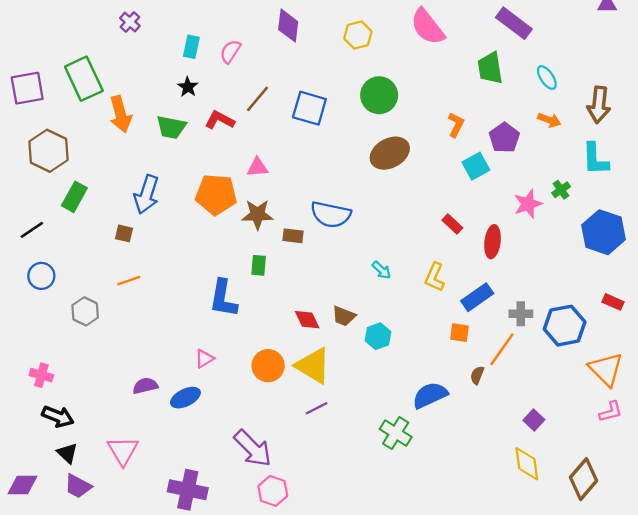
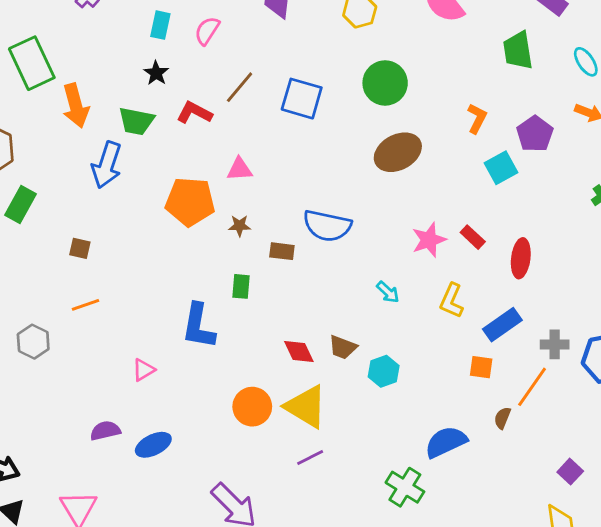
blue arrow: (146, 194) -> (107, 165), moved
pink star: (528, 204) -> (429, 240), moved
brown star: (257, 215) -> (240, 226), size x0.6
pink triangle: (204, 359) -> (143, 370), moved

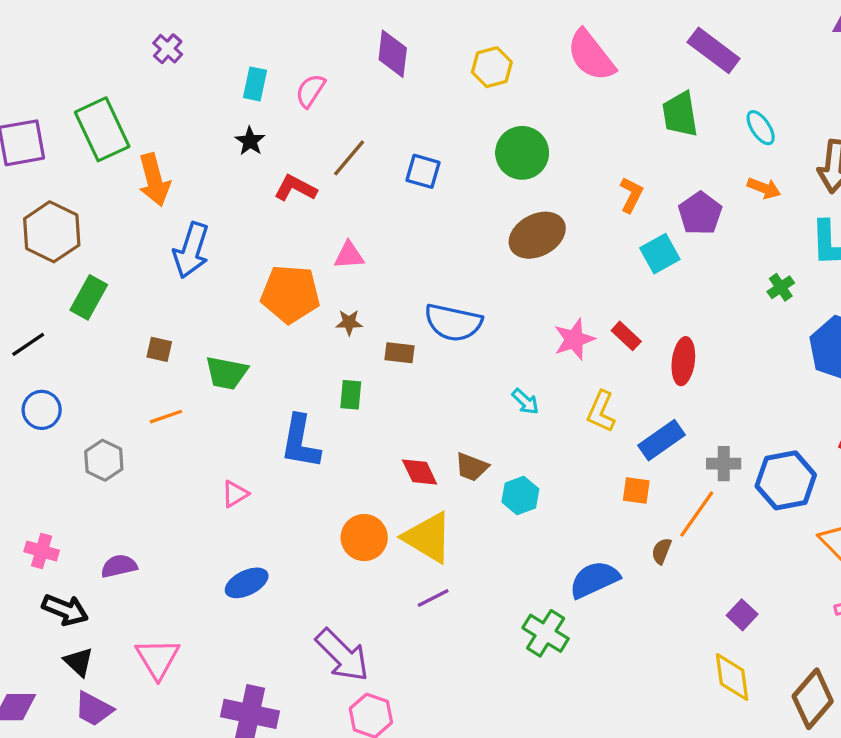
blue square: (302, 99) -> (423, 171), size x0.7
green trapezoid: (136, 121) -> (226, 373), moved
purple semicircle: (105, 431) -> (119, 566), moved

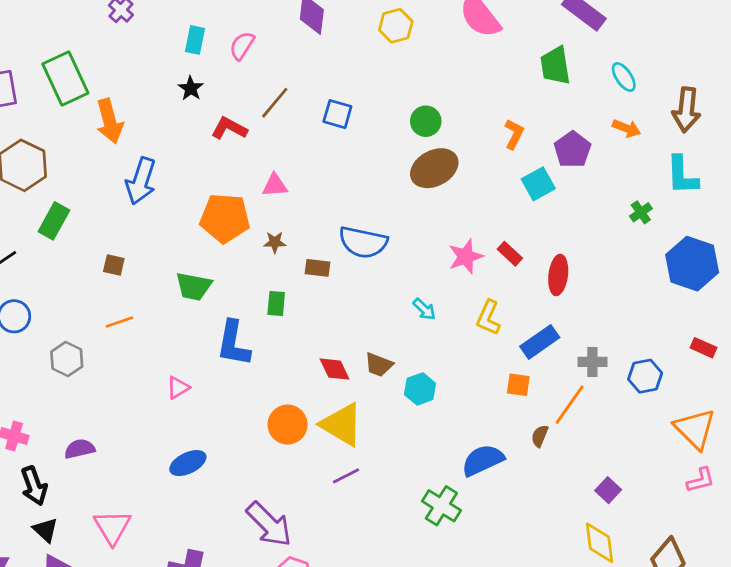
green circle: (522, 153) -> (426, 121), moved, size x0.7
green trapezoid: (226, 373) -> (194, 286), moved
blue hexagon: (786, 480) -> (645, 376), size x0.7
black arrow: (65, 610) -> (34, 486), turned 48

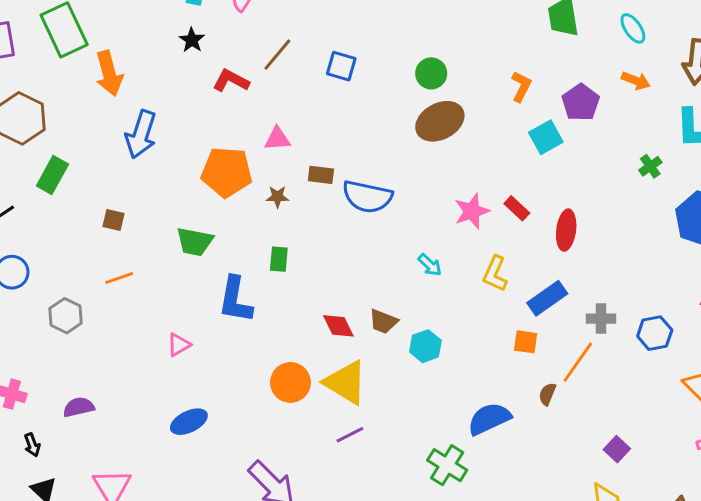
brown rectangle: (317, 268) -> (321, 175), moved
black arrow: (34, 486) -> (32, 445), size x0.6

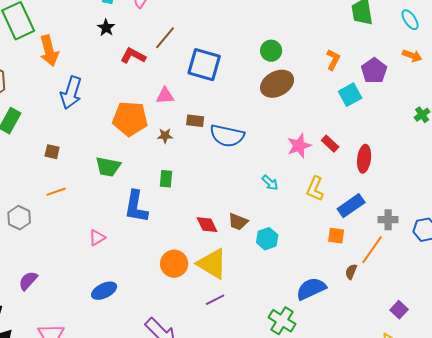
blue square: (341, 66) -> (204, 65), moved, size x1.6
purple semicircle: (79, 407) -> (28, 281), turned -35

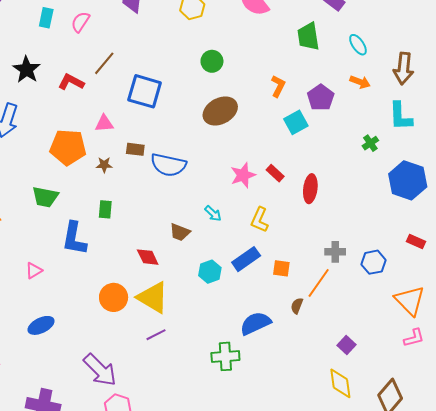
black star: (106, 28) -> (27, 70), moved, size x1.5
green circle: (271, 51) -> (212, 61), moved
blue rectangle: (351, 206) -> (246, 259), moved
brown trapezoid: (238, 222) -> (180, 232), moved
green cross: (282, 321) -> (225, 356), turned -36

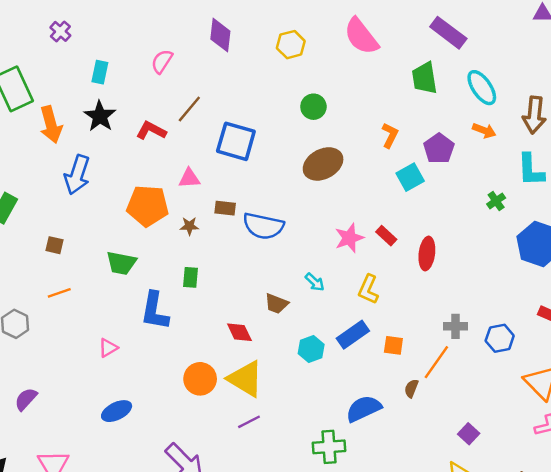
cyan rectangle: (46, 18) -> (100, 72), moved
cyan ellipse: (358, 45) -> (482, 88), size x1.4

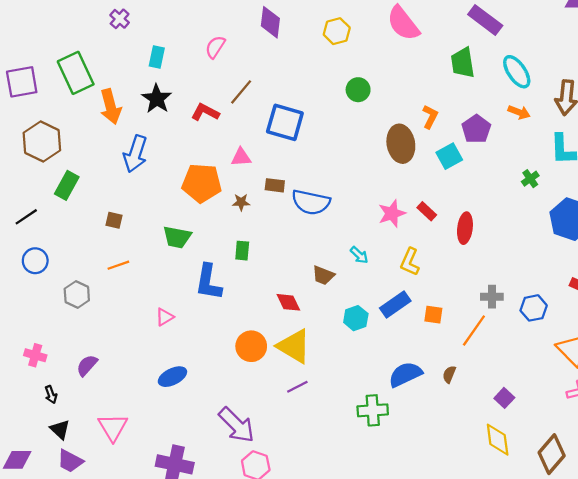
brown ellipse: (323, 164) -> (401, 144), moved, turned -72
brown semicircle: (411, 388) -> (449, 374), moved

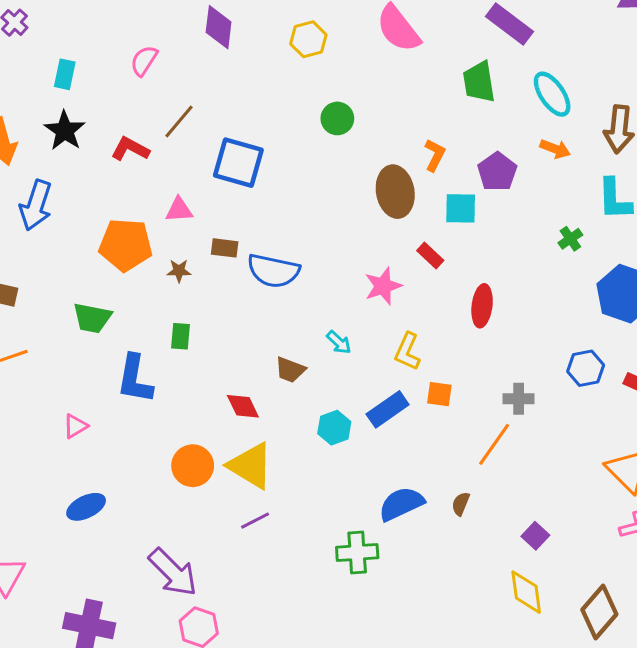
cyan square: (449, 156) -> (461, 208), turned 30
red rectangle: (427, 211) -> (430, 256), moved
blue hexagon: (534, 308) -> (586, 368), moved
orange square: (433, 315) -> (439, 394), moved

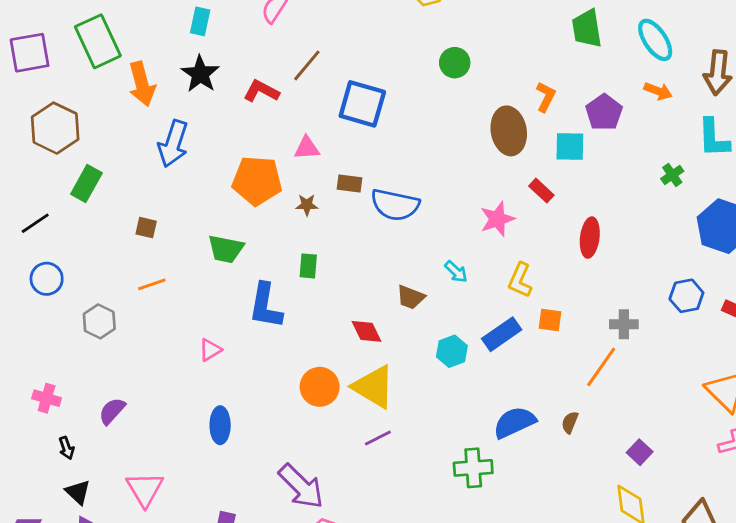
blue ellipse: (86, 507) -> (220, 425), turned -64

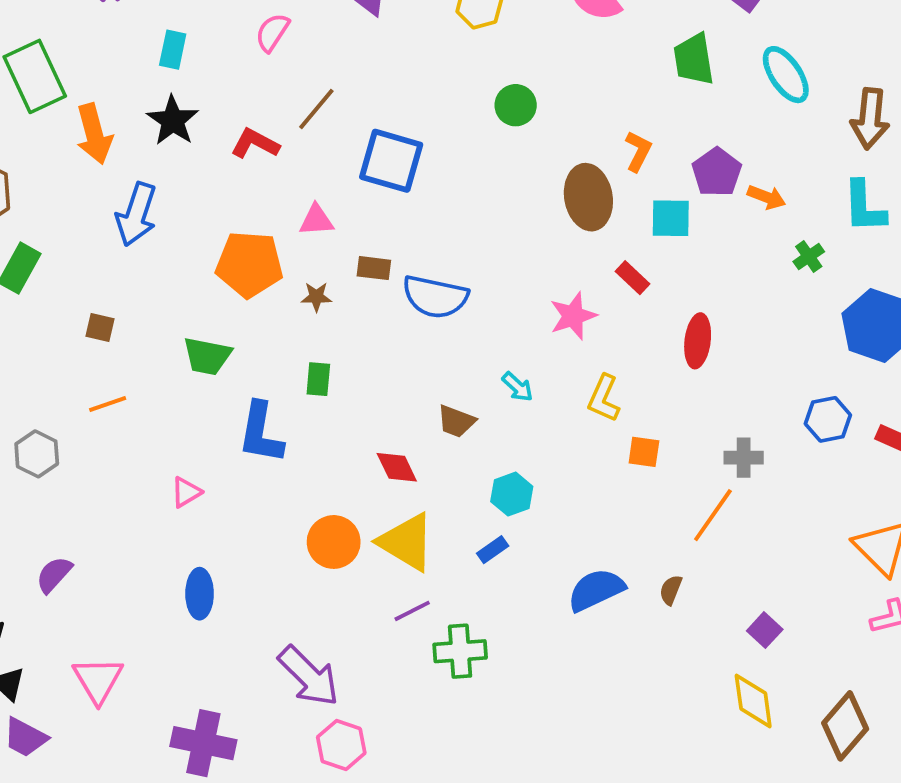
orange arrow: (658, 91) -> (767, 197), moved
blue rectangle: (502, 334) -> (493, 550), moved, size x0.6
green cross: (473, 468) -> (460, 651), moved

